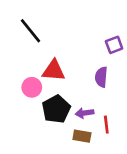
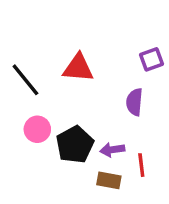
black line: (30, 31) -> (25, 80), moved
red triangle: (54, 71) -> (78, 68), moved
pink circle: (32, 87) -> (37, 129), moved

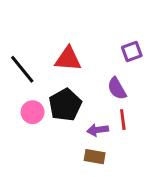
purple semicircle: (134, 102) -> (117, 88), turned -35
black pentagon: (75, 145) -> (65, 105), moved
red line: (141, 165) -> (123, 120), moved

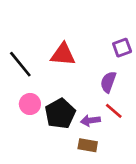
purple semicircle: (117, 88) -> (108, 82), turned 50
black pentagon: (65, 105) -> (60, 114), moved
red line: (123, 120) -> (114, 111), turned -42

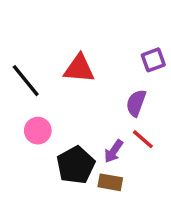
black pentagon: (60, 114) -> (76, 165), moved
purple arrow: (90, 120) -> (114, 151), turned -48

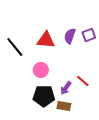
purple semicircle: (136, 103) -> (70, 36), moved
pink circle: (38, 131) -> (41, 70), moved
black pentagon: (76, 165) -> (44, 96), turned 30

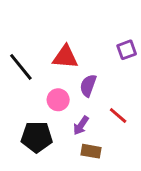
purple semicircle: (70, 36) -> (88, 86), moved
purple arrow: (66, 88) -> (81, 125), moved
black pentagon: (44, 96) -> (37, 137), moved

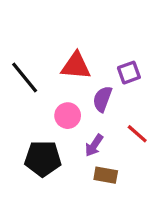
purple square: (127, 50) -> (129, 73), moved

